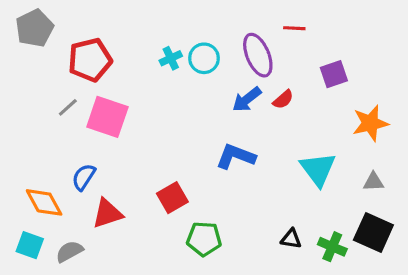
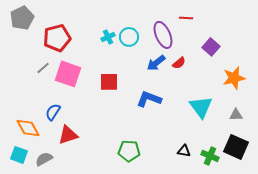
purple square: (334, 74) -> (211, 47), turned -30
red square: (172, 198) -> (109, 82), moved, turned 30

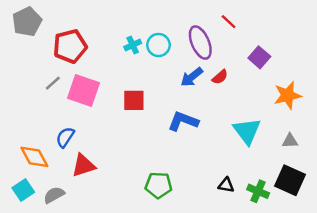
red line: (186, 18) -> (229, 22), turned 40
cyan square: (19, 155) -> (23, 190), turned 36

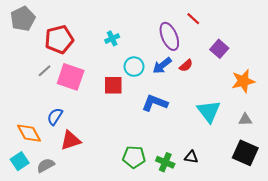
cyan circle: (158, 45) -> (134, 67), moved
green cross: (258, 191) -> (165, 162), moved

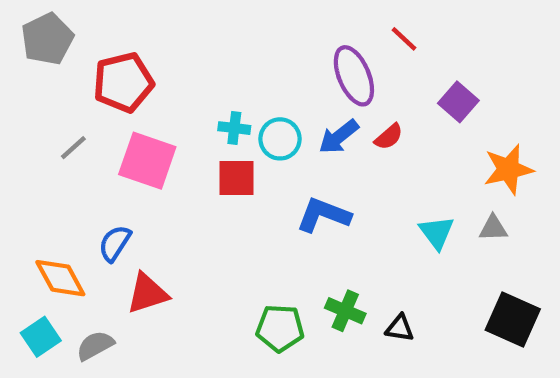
cyan cross: (112, 38) -> (234, 128), moved, turned 32
gray line: (45, 71) -> (73, 148), moved
cyan triangle: (209, 111) -> (437, 232), size x0.7
gray triangle: (245, 120) -> (493, 228), moved
green cross: (165, 162) -> (345, 311), moved

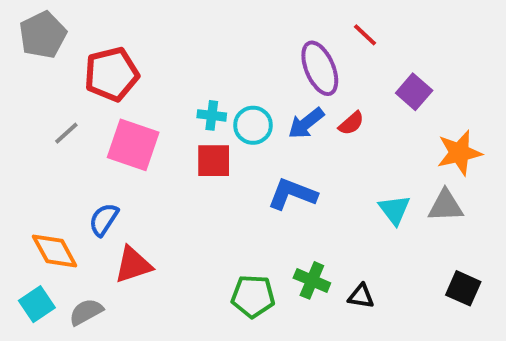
gray triangle: (493, 228) -> (446, 206), size x1.4
black square: (513, 319) -> (463, 288), size x0.7

